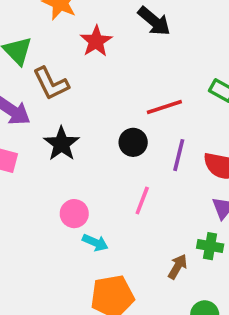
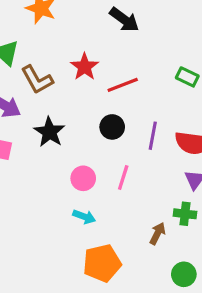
red star: (96, 41) -> (85, 67), moved
red line: (164, 107) -> (123, 85), moved
pink circle: (74, 214) -> (83, 178), moved

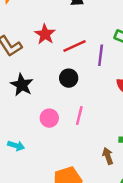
purple line: (153, 136) -> (101, 55), moved
cyan arrow: (84, 217) -> (16, 146), moved
brown arrow: (158, 233) -> (108, 156), turned -42

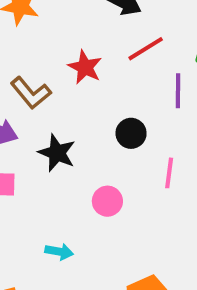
red line: (75, 46) -> (146, 49), moved
pink line: (79, 116) -> (169, 173), moved

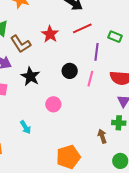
pink line: (169, 173) -> (90, 79), moved
cyan arrow: (59, 252) -> (25, 127), turned 40

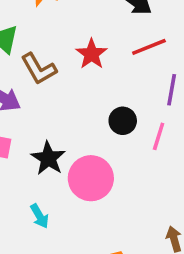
black star: (30, 76) -> (48, 158), moved
pink circle: (53, 104) -> (91, 178), size x1.6

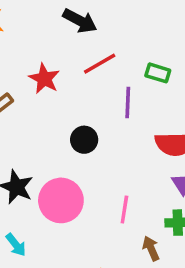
pink line: (159, 136) -> (124, 209), moved

